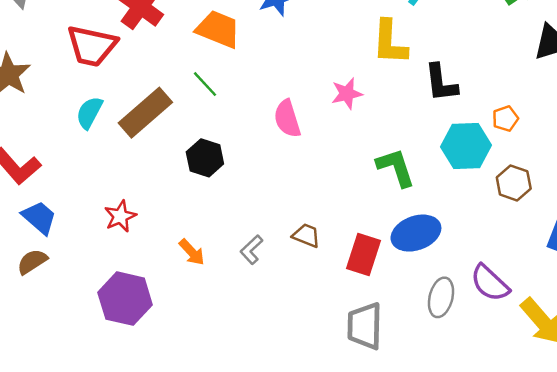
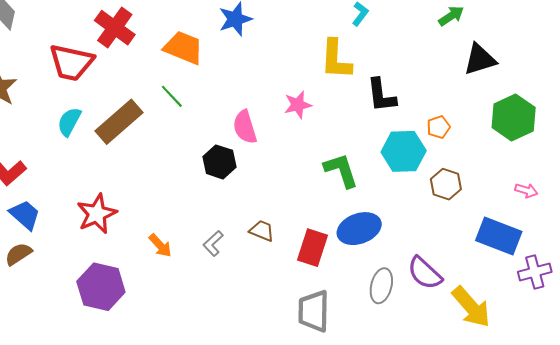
black hexagon: (205, 158) -> (219, 162), moved
red star: (120, 216) -> (97, 214), size x1.4

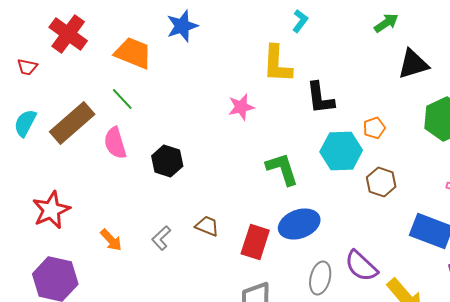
red trapezoid: (71, 62) -> (27, 67), size x0.5
pink semicircle: (245, 127) -> (115, 143), moved

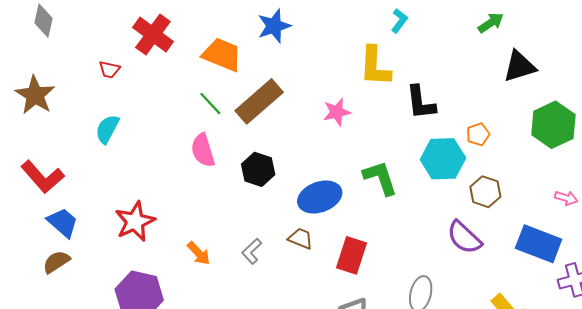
brown rectangle: (72, 123) -> (259, 101), moved
blue ellipse: (299, 224) -> (320, 197), moved
purple semicircle: (361, 266) -> (464, 237), moved

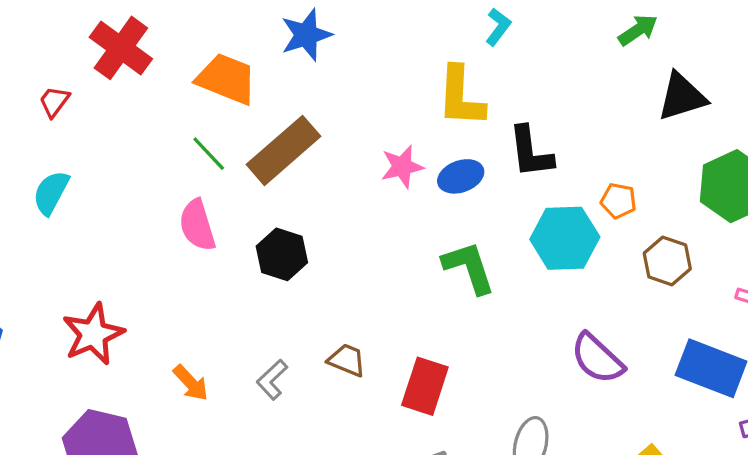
red trapezoid: (109, 70) -> (54, 102), turned 115
orange pentagon: (478, 134) -> (618, 201), turned 30
brown hexagon: (485, 192) -> (667, 261), moved
blue ellipse: (320, 197) -> (461, 176), moved, size x0.7

